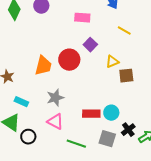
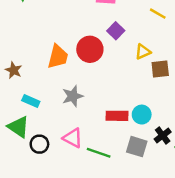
pink triangle: (55, 122) -> (73, 138), moved

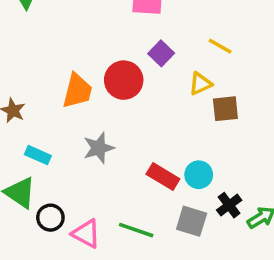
yellow line: (158, 14) -> (220, 46), moved
red rectangle: (117, 116) -> (163, 177), turned 30
pink triangle: (73, 138) -> (86, 234), moved

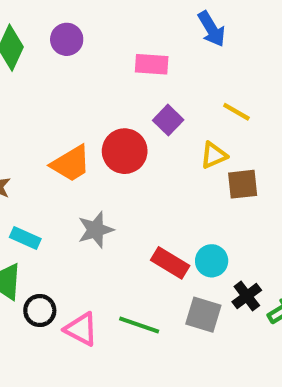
orange trapezoid: (77, 91) -> (71, 164), turned 45

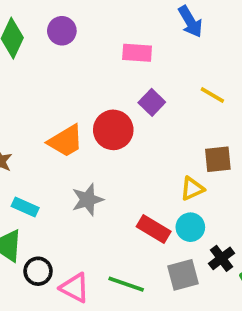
yellow triangle: (214, 155) -> (192, 189), moved
gray square: (203, 315) -> (183, 275), turned -32

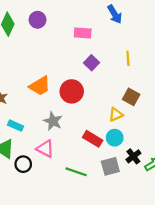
yellow line: (212, 95) -> (128, 58), turned 56
red circle: (113, 130) -> (72, 91), moved
brown square: (218, 159) -> (131, 97), turned 35
gray star: (88, 200) -> (53, 121), turned -30
pink triangle: (75, 288) -> (45, 149), moved

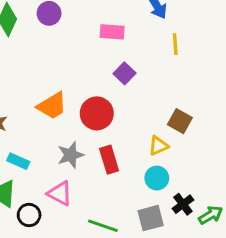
yellow line: (128, 58) -> (175, 44), moved
gray star: (53, 121) -> (71, 155), turned 30
red rectangle: (93, 139) -> (109, 160), moved, turned 42

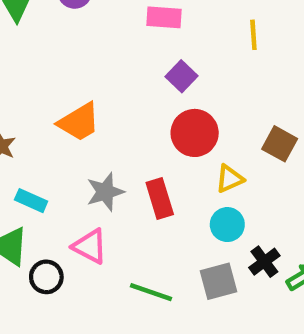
red circle: (97, 113) -> (195, 133), moved
brown square: (180, 121) -> (280, 144), moved

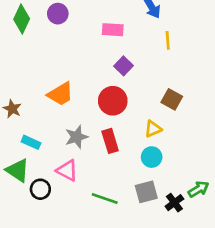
red circle: (195, 133) -> (113, 101), moved
brown square: (280, 144) -> (172, 99), moved
black cross: (264, 262) -> (174, 203), moved

